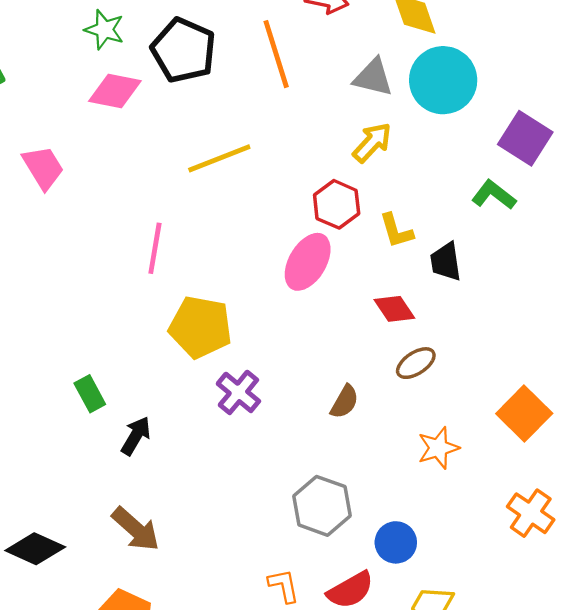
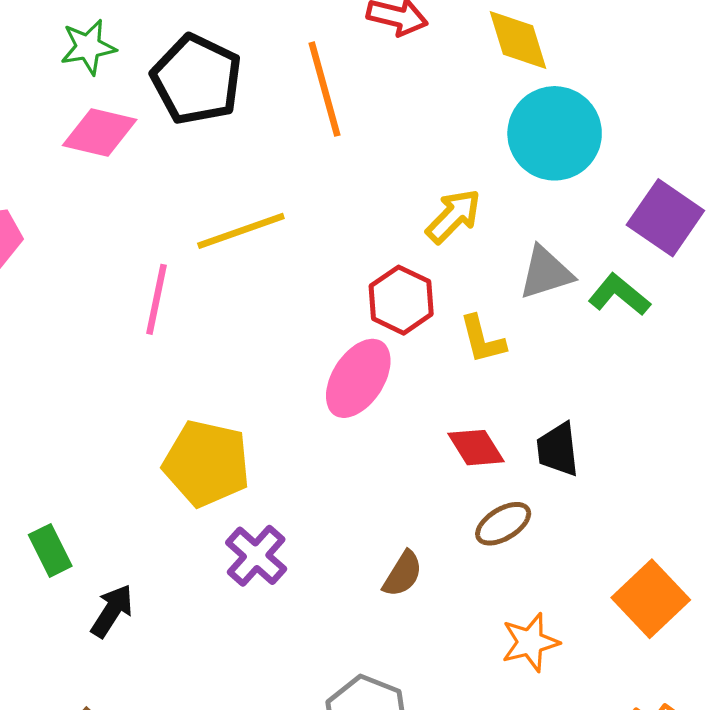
green star: (104, 30) -> (88, 47), turned -30
gray triangle: (373, 77) -> (546, 273), moved, turned -33
pink line: (155, 248) -> (157, 299), moved
black trapezoid: (446, 262) -> (558, 449), moved

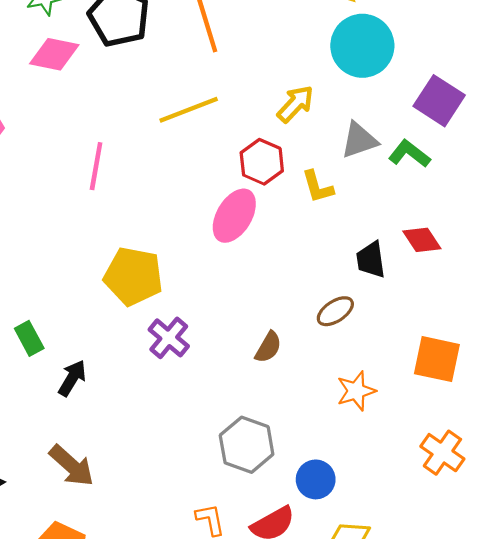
yellow line: (241, 231) -> (189, 110), moved
red diamond: (476, 448) -> (422, 240), moved
orange square: (651, 599) -> (437, 359), turned -33

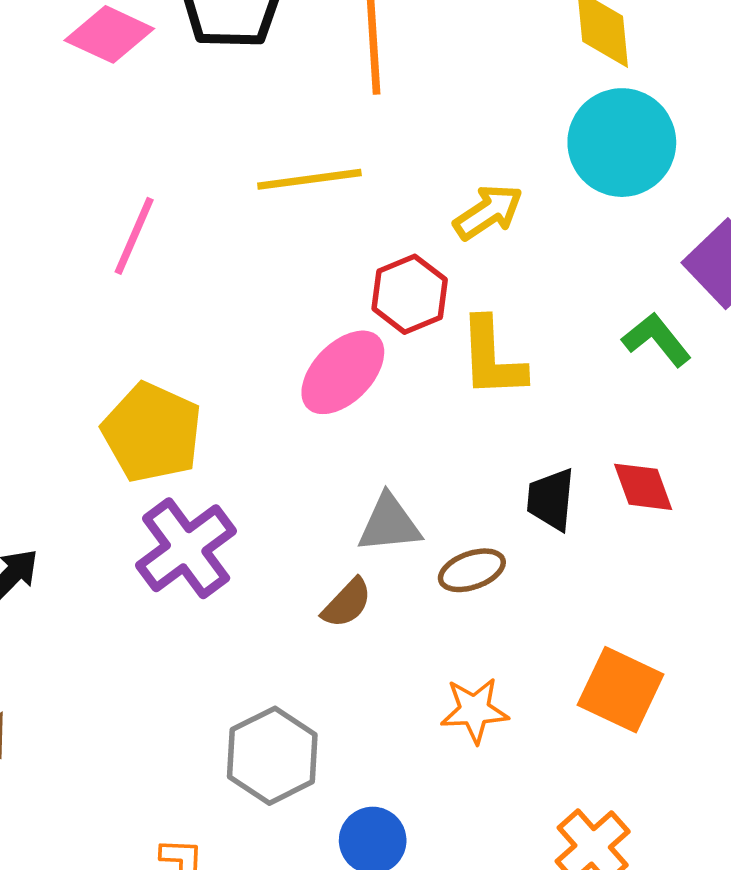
gray triangle: (359, 140) -> (389, 524), moved
yellow L-shape: (318, 187) -> (492, 358), size x1.4
purple cross: (169, 338) -> (186, 548), size x1.4

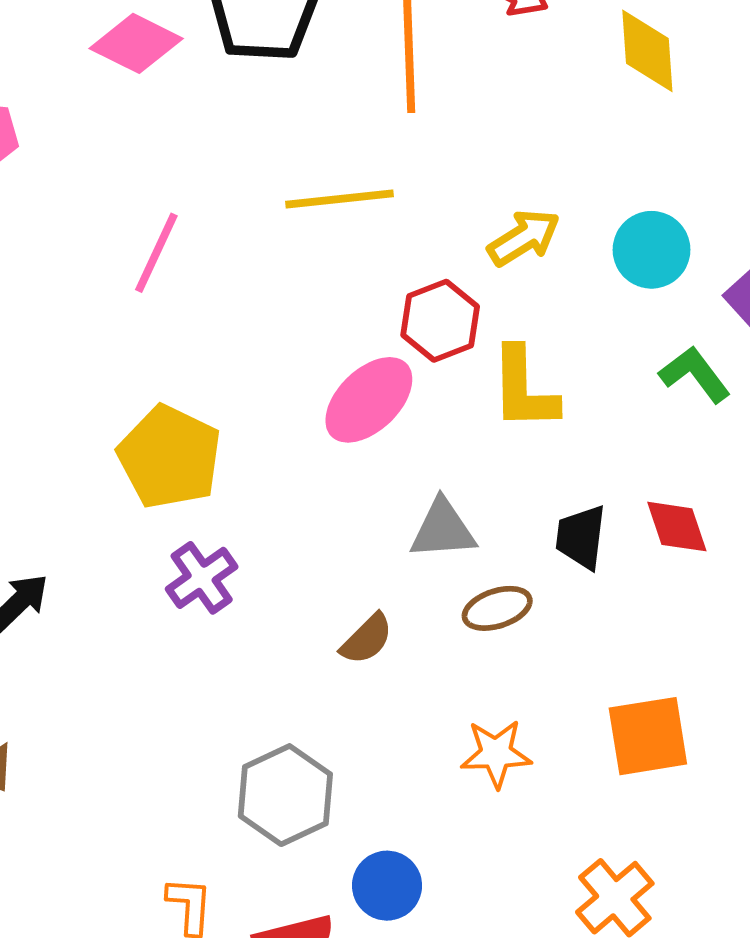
cyan circle: (622, 143) -> (651, 250), moved, size x0.7
gray triangle: (389, 524) -> (443, 529), moved
purple cross: (186, 548) -> (202, 578), size x0.7
orange square: (621, 690) -> (648, 736), turned -36

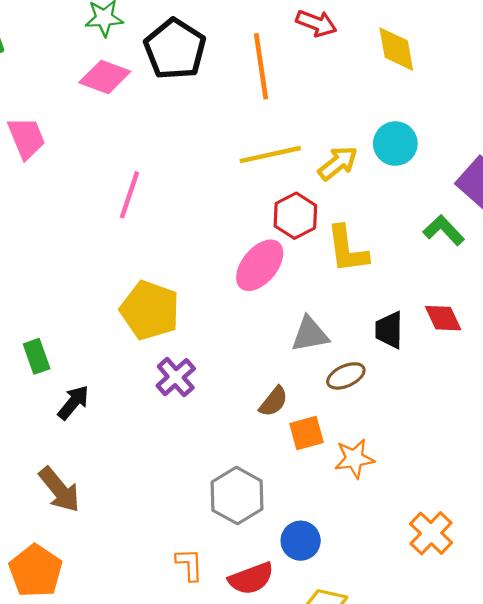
yellow line: (339, 199) -> (270, 155), moved
cyan circle: (651, 250) -> (395, 144), moved
orange square: (648, 736) -> (307, 433), moved, size x0.7

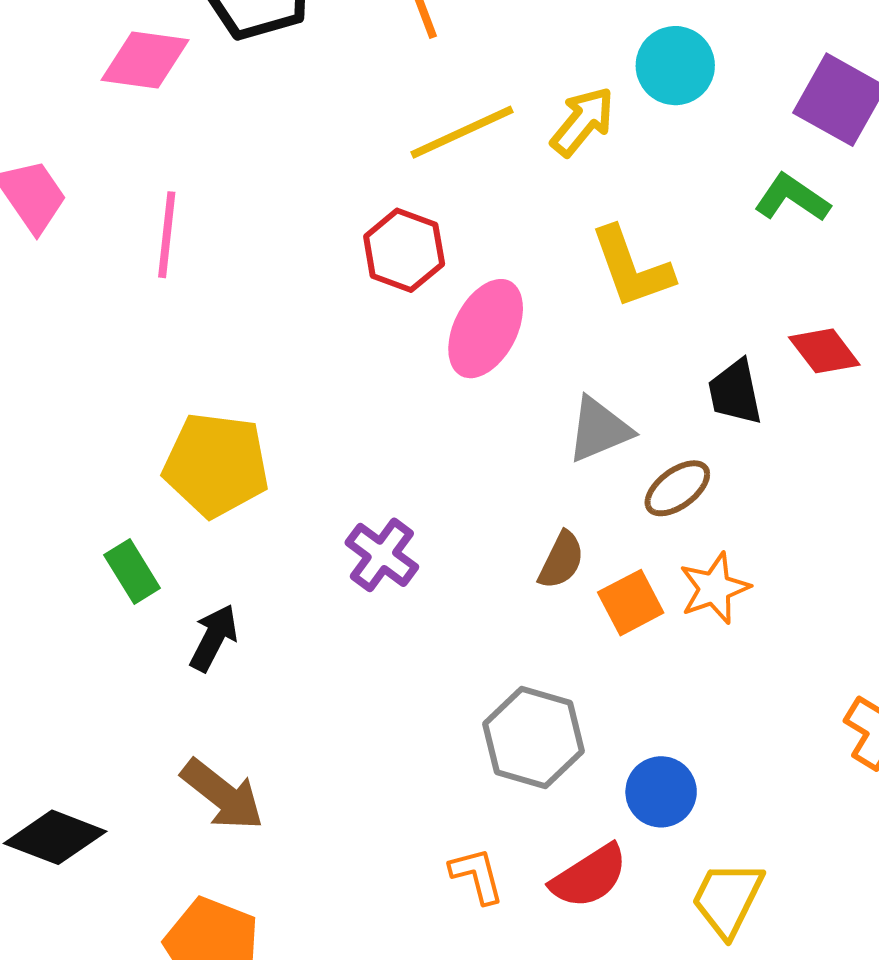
pink line: (129, 195) -> (167, 235), moved
red hexagon: (295, 216) -> (404, 250), moved
yellow pentagon: (150, 310) -> (216, 465), moved
orange star: (354, 459) -> (714, 588), moved

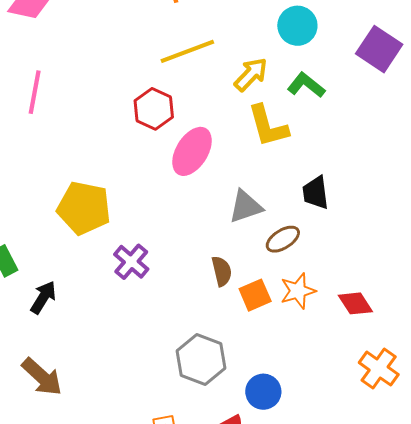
yellow arrow: (583, 122) -> (251, 74), moved
green L-shape: (792, 198) -> (306, 85), moved
red diamond: (824, 351) -> (355, 303), moved
yellow pentagon: (216, 465) -> (84, 208), moved
brown semicircle: (561, 560) -> (222, 271), turned -44

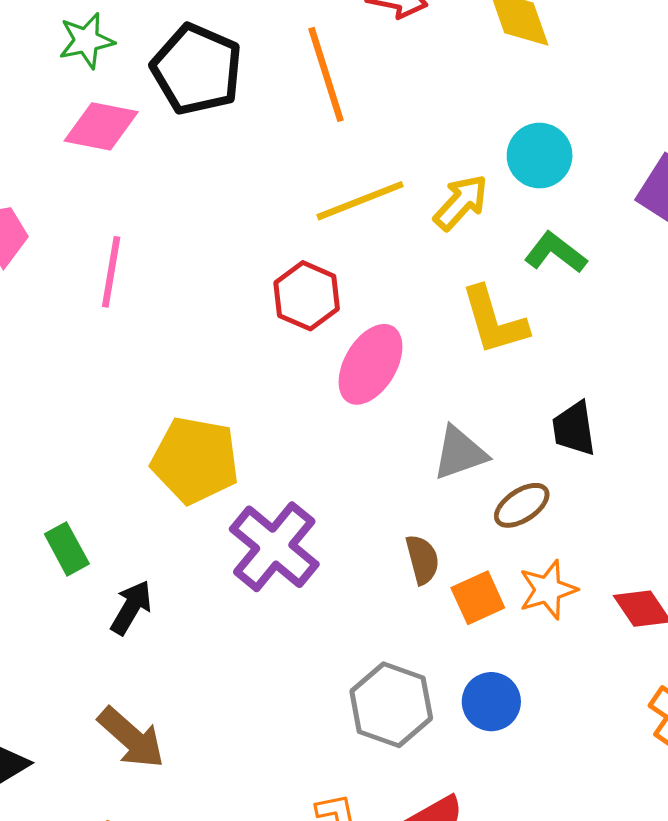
yellow arrow: (251, 74) -> (461, 202), moved
purple cross: (131, 262) -> (274, 547), size x1.5
blue circle: (263, 392) -> (491, 702), moved

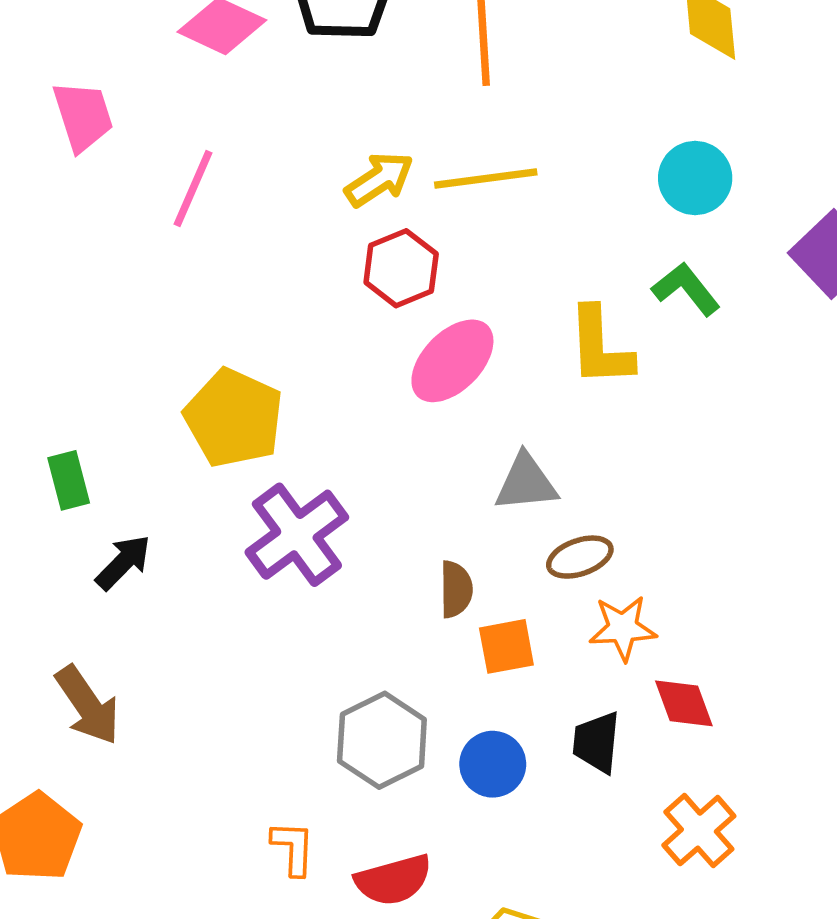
yellow arrow: (461, 202) -> (379, 179), moved
black trapezoid: (574, 429) -> (597, 742), moved
orange star: (548, 590) -> (623, 628), moved

